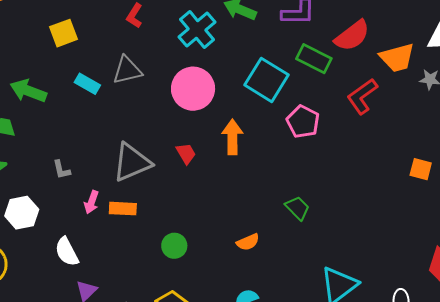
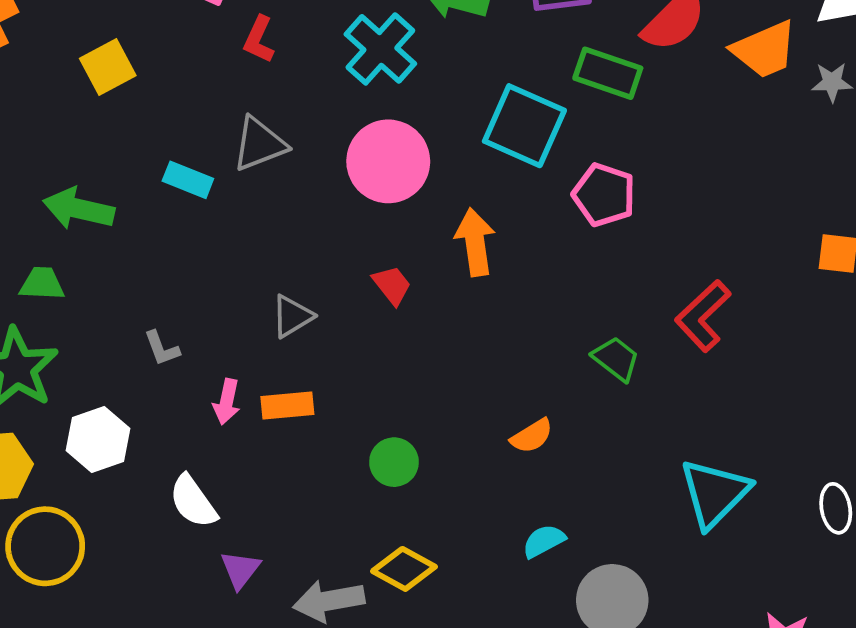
yellow square: (64, 33) -> (108, 67), moved
red L-shape: (362, 96) -> (703, 316), moved
gray triangle: (132, 162) -> (292, 316), size x0.6

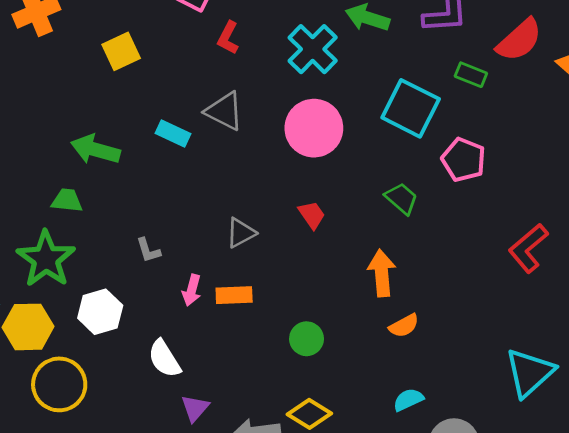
green rectangle: (608, 73) -> (471, 75), size x0.7
gray triangle: (259, 144) -> (224, 111), turned 45
orange arrow: (475, 242) -> (382, 273), moved
green trapezoid: (616, 359) -> (401, 198), moved

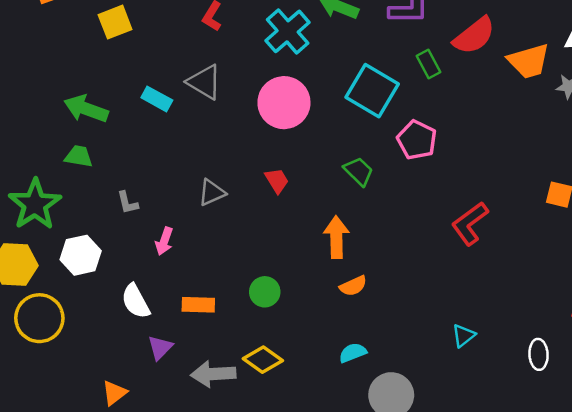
green rectangle: (471, 75) -> (429, 64), turned 36
green trapezoid: (67, 201) -> (79, 156), moved
orange rectangle: (234, 295) -> (198, 305), moved
cyan triangle: (530, 373) -> (464, 336), size x0.5

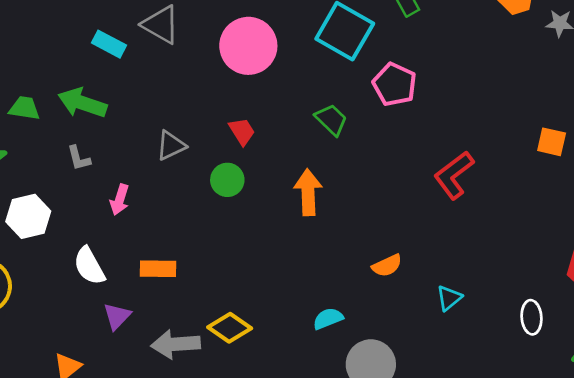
green arrow: (86, 109) -> (82, 103), moved
orange semicircle: (353, 286) -> (387, 266), moved
green circle: (265, 292) -> (227, 180), moved

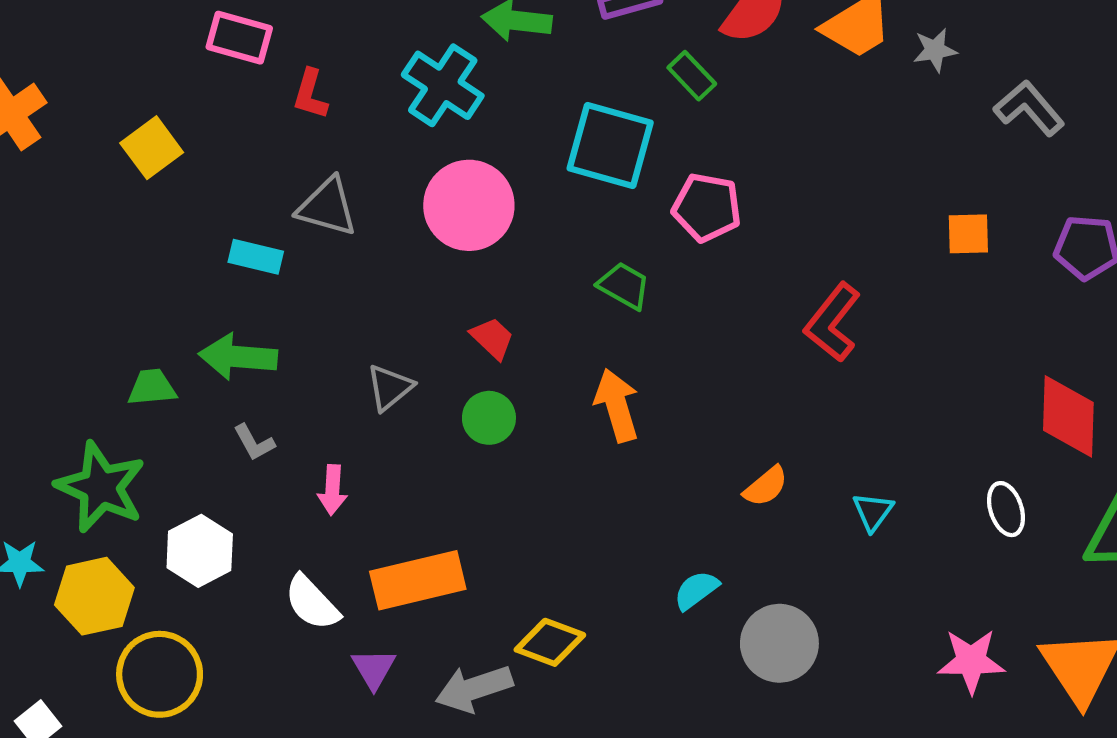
orange rectangle: (158, 269) -> (418, 580), size x1.6

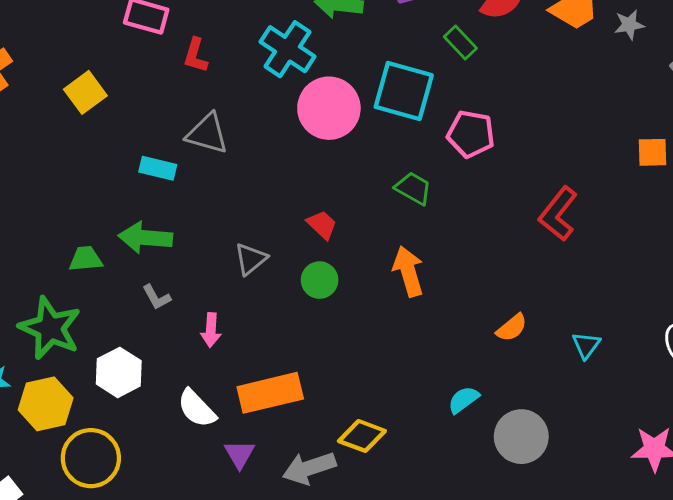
pink circle: (469, 205) -> (329, 108), moved

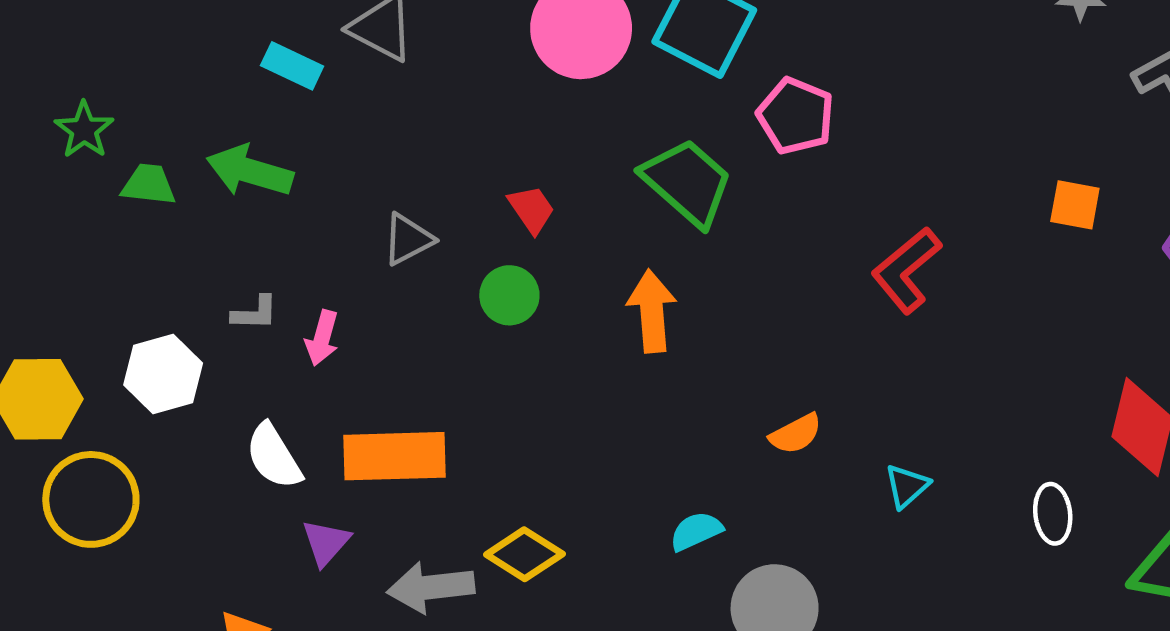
green trapezoid: (413, 188) -> (687, 182), size x1.6
gray L-shape: (156, 297) -> (255, 313), moved, turned -72
green star: (50, 328) -> (84, 130), moved, size x0.6

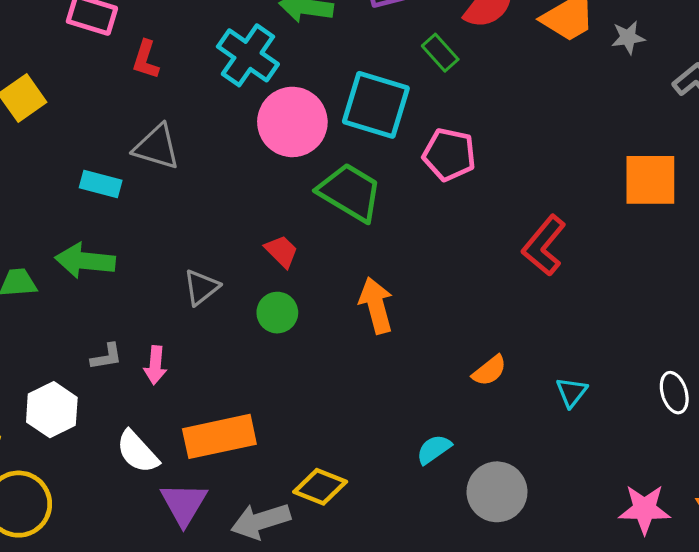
green trapezoid: (687, 182) -> (350, 192), moved
orange square: (1075, 205) -> (650, 180), size x1.6
purple triangle: (326, 543) -> (184, 504), size x1.4

